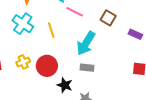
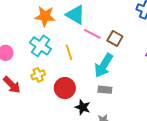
brown square: (108, 18) -> (115, 39), moved
yellow cross: (23, 62) -> (38, 75), moved

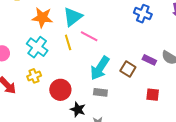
cyan triangle: (75, 15) -> (73, 17), turned 50
brown square: (115, 39) -> (128, 69), moved
yellow line: (69, 52) -> (68, 42), moved

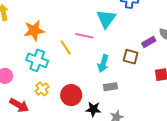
cyan triangle: (73, 17) -> (106, 19), moved
purple rectangle: (149, 60) -> (149, 42), turned -40
cyan arrow: (100, 68) -> (103, 63), size x0.7

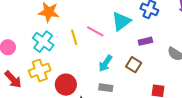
purple rectangle: (149, 42) -> (145, 41), moved
yellow cross: (42, 89) -> (40, 70), size x1.5

